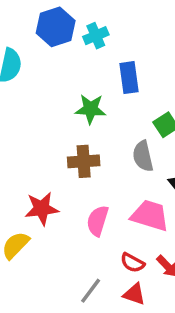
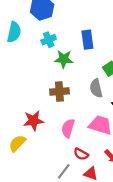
cyan cross: (96, 36) -> (49, 40), moved
red semicircle: (132, 263) -> (81, 154), moved

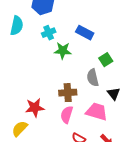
blue rectangle: (87, 40) -> (85, 33), turned -54
brown cross: (59, 91) -> (68, 93), moved

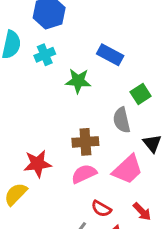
cyan cross: (49, 33) -> (45, 55), moved
pink trapezoid: (97, 112) -> (128, 169), turned 120
pink semicircle: (67, 115) -> (84, 174), turned 48

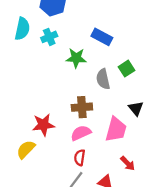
gray semicircle: (122, 120) -> (103, 79), moved
pink trapezoid: (128, 169) -> (116, 129), turned -32
red semicircle: (101, 209) -> (80, 158), moved, turned 70

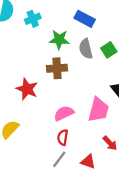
gray semicircle: (103, 79) -> (86, 49), moved
brown cross: (82, 107) -> (57, 68), moved
red star: (43, 125) -> (27, 89), moved, turned 30

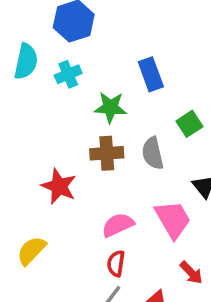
blue rectangle: (85, 19) -> (151, 74), turned 42
gray semicircle: (86, 49) -> (153, 153), moved
pink trapezoid: (98, 110) -> (173, 219), turned -45

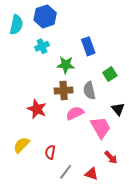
cyan semicircle: (26, 61) -> (16, 25), moved
pink semicircle: (118, 225) -> (75, 113), moved
red semicircle: (116, 263) -> (50, 152), moved

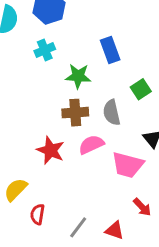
red star: (37, 109) -> (51, 150), moved
pink trapezoid: (101, 128) -> (128, 165), turned 135
red semicircle: (50, 152) -> (37, 214), moved

